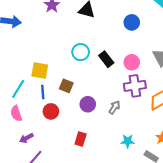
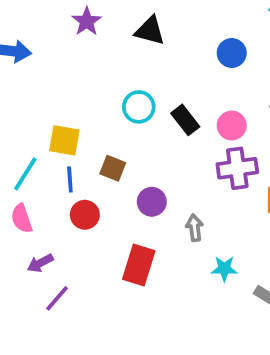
gray arrow: (114, 107) -> (195, 228), moved, turned -40
red rectangle: (81, 139) -> (139, 265), size x1.5

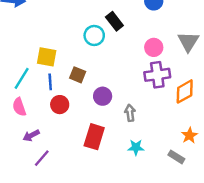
black rectangle: (185, 120) -> (114, 21), moved
cyan star: (224, 269) -> (136, 147), moved

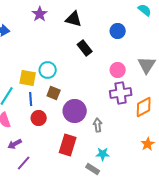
cyan circle: (94, 35) -> (48, 70), moved
purple circle: (103, 96) -> (75, 111), size x1.5
gray rectangle: (176, 157) -> (93, 169), moved

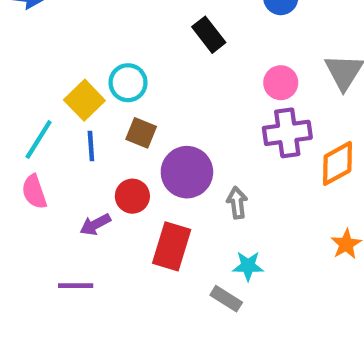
yellow square: (28, 78) -> (84, 100), turned 36
red circle: (39, 118) -> (132, 196), moved
purple arrow: (15, 144) -> (95, 224), moved
purple line: (24, 163) -> (76, 286), turned 49

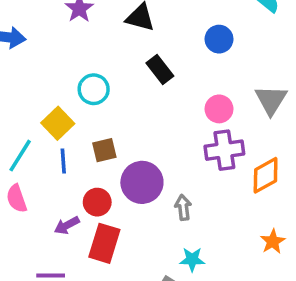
cyan circle: (128, 83) -> (94, 89), moved
brown square: (141, 133) -> (104, 150), turned -35
red rectangle: (172, 246) -> (104, 243), moved

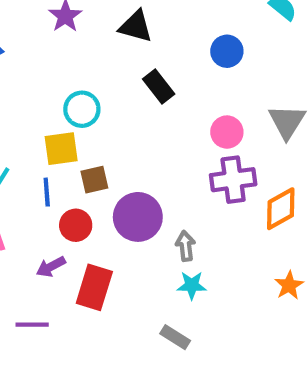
yellow square: (58, 123) -> (61, 149), moved, turned 36
red circle: (97, 202) -> (76, 225), moved
cyan star: (192, 259) -> (192, 285), moved

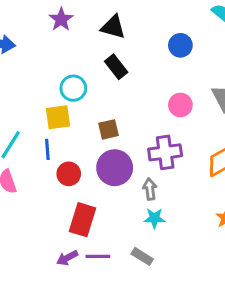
black rectangle: (159, 86) -> (116, 67), moved
brown square: (94, 180) -> (109, 129), moved
purple cross: (233, 180) -> (165, 152), moved
purple arrow: (51, 267) -> (67, 258), moved
purple line: (32, 325) -> (98, 256), moved

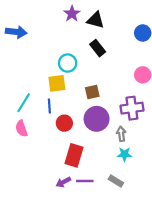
purple star: (61, 19) -> (72, 14), moved

